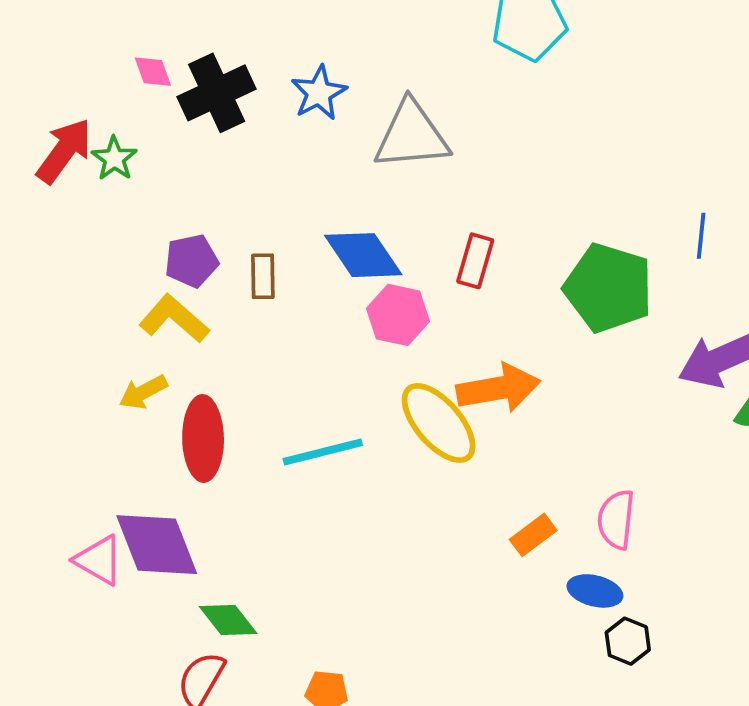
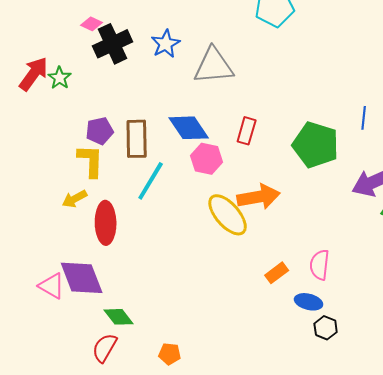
pink diamond: (153, 72) -> (92, 24), moved, turned -45
brown rectangle: (263, 276) -> (137, 139), size x1.6
yellow L-shape: (174, 319) -> (91, 161), turned 51
cyan line: (323, 452) -> (151, 181), moved, turned -45

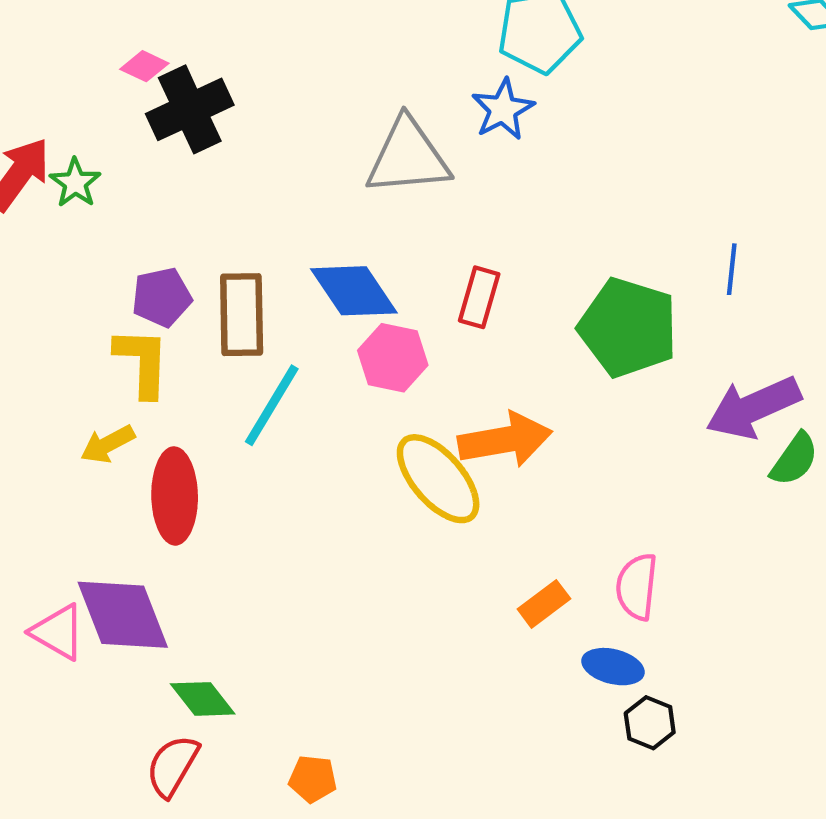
blue star: (166, 44) -> (503, 109), moved

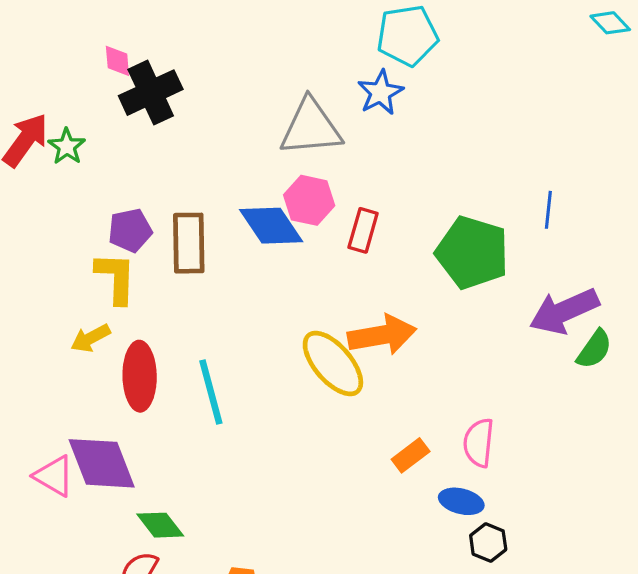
pink diamond: (144, 66) -> (117, 61), turned 60
pink hexagon: (393, 358) -> (309, 200), moved
cyan line: (272, 405) -> (211, 392), moved, turned -46

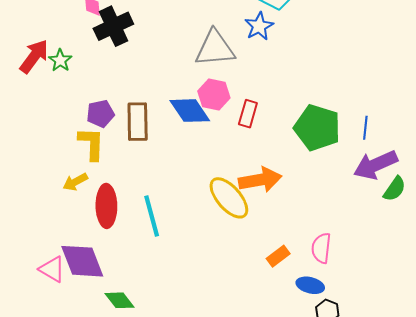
blue line: (548, 210) -> (365, 128), moved

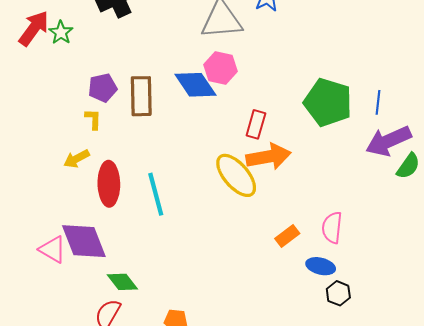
red rectangle: (248, 114) -> (256, 124), moved
yellow L-shape: (91, 144) -> (93, 119), size x0.6

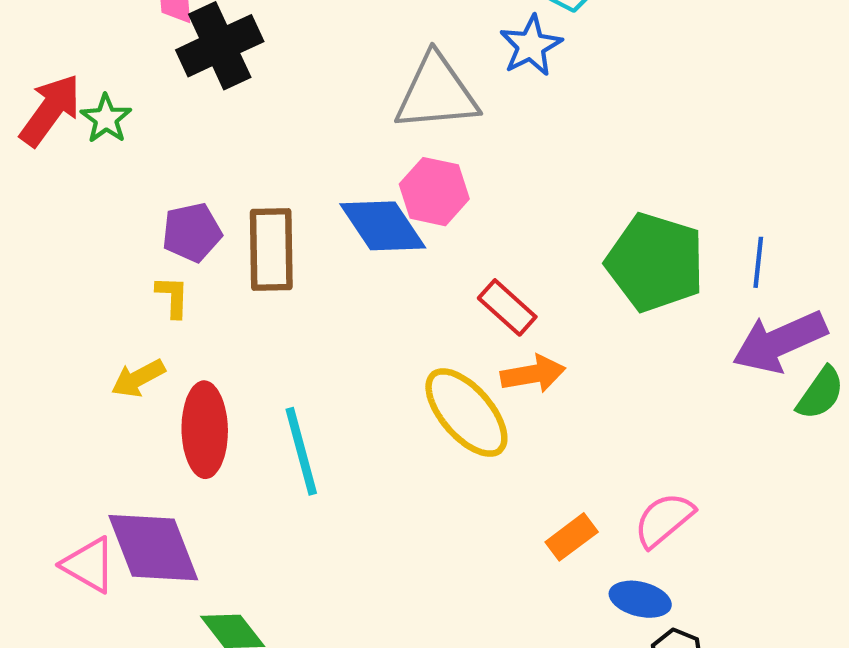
red rectangle: (256, 124) -> (507, 307), turned -64
orange arrow: (268, 157) -> (533, 374), size x0.7
pink semicircle: (332, 228) -> (664, 520), turned 44

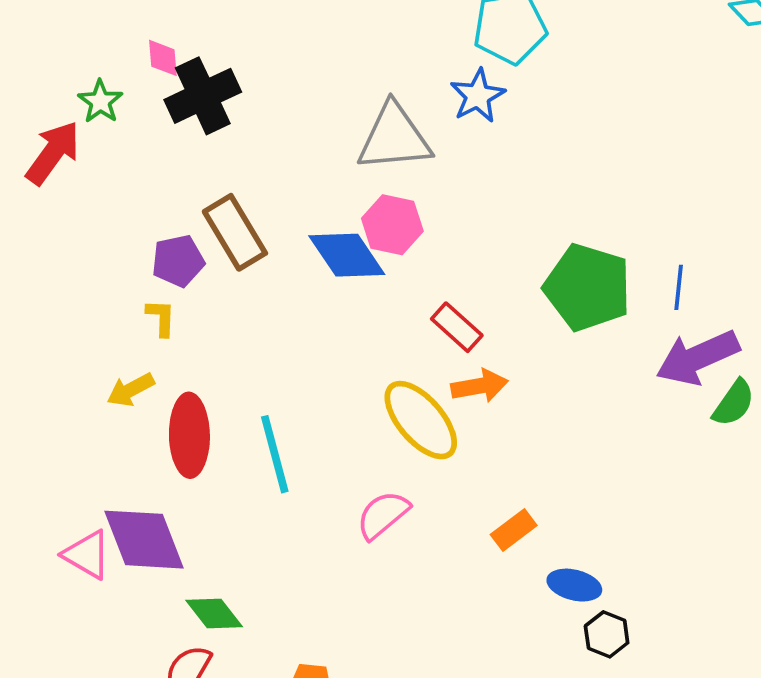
green star: (106, 119) -> (100, 102), moved
brown rectangle: (271, 249) -> (235, 232), moved, turned -30
pink semicircle: (664, 520) -> (383, 515), moved

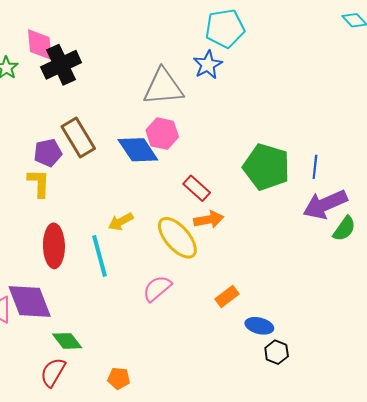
pink diamond: (163, 58) -> (40, 45), size x1.6
yellow L-shape: (161, 318) -> (39, 183), size x1.4
yellow arrow: (131, 390) -> (121, 222), moved

